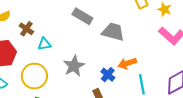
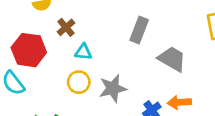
gray rectangle: (82, 16) -> (139, 30), turned 66
yellow circle: (34, 76) -> (79, 82), moved, size x0.7

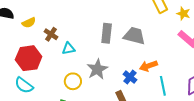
gray rectangle: (139, 30) -> (107, 33), moved
yellow circle: (79, 82) -> (73, 81), moved

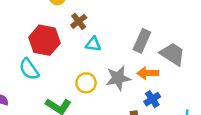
orange arrow: (148, 66) -> (148, 73), moved

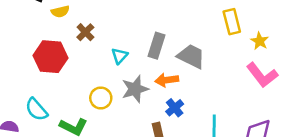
cyan triangle: (93, 44) -> (120, 56), moved, turned -49
cyan semicircle: (29, 69) -> (36, 110), moved

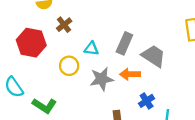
cyan triangle: (120, 56) -> (91, 49), turned 49
yellow circle: (101, 98) -> (69, 66), moved
blue cross: (175, 108) -> (147, 101), moved

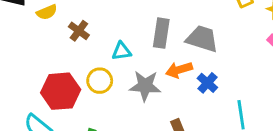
red hexagon: (31, 43) -> (61, 91), moved
gray star: (102, 79) -> (145, 86), turned 30
blue cross: (147, 101) -> (207, 83), moved

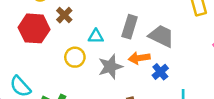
gray star: (145, 86) -> (110, 67), turned -30
red hexagon: (61, 91) -> (34, 28), moved

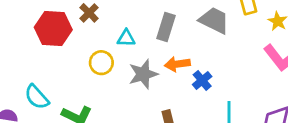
gray trapezoid: (161, 36) -> (214, 20), moved

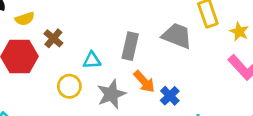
orange arrow: (177, 64) -> (144, 82), turned -120

